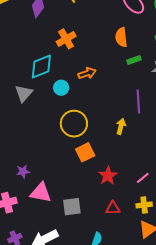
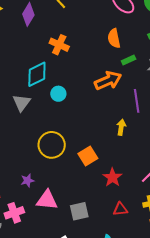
orange cross: (66, 39) -> (59, 45), turned -30
orange arrow: (87, 73) -> (108, 81), moved, size x1.5
yellow circle: (74, 124) -> (52, 145), moved

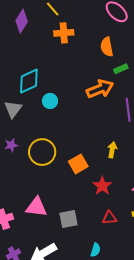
orange cross: (59, 45) -> (64, 33), moved, turned -30
yellow arrow: (121, 127) -> (112, 150), moved
purple star: (27, 180) -> (11, 145), moved

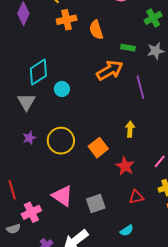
orange semicircle: (107, 47) -> (96, 30), moved
green rectangle: (121, 69) -> (128, 48), turned 40
pink triangle: (36, 207) -> (62, 196), turned 35
cyan semicircle: (96, 250) -> (127, 230), turned 48

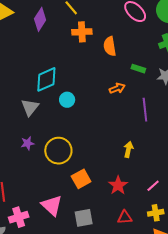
orange arrow: (110, 70) -> (117, 88), size x0.6
orange square: (98, 148) -> (81, 179), moved

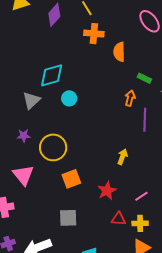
orange arrow: (117, 88) -> (130, 98), moved, turned -63
pink triangle: (52, 206) -> (23, 175), moved
red triangle: (125, 217) -> (119, 219), moved

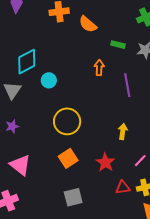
orange semicircle: (119, 52) -> (88, 24), turned -36
orange arrow: (130, 98) -> (99, 68), moved
yellow circle: (53, 147) -> (67, 121), moved
yellow arrow: (123, 157) -> (123, 131), moved

